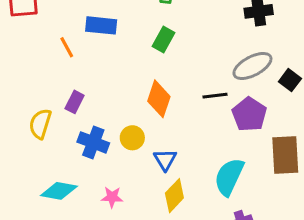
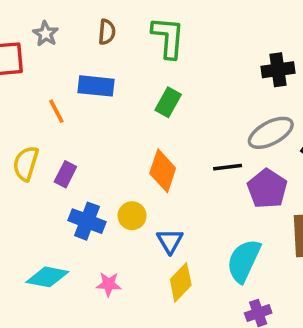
yellow semicircle: (40, 124) -> (26, 163), moved

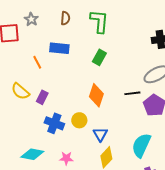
yellow semicircle: (26, 163) -> (20, 91), turned -66

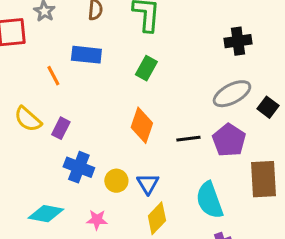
black line: (132, 93) -> (188, 139), moved
yellow circle: (79, 120) -> (116, 181), moved
cyan semicircle: (141, 145) -> (209, 200), turned -45

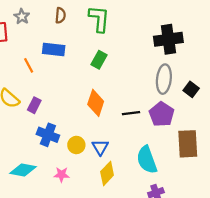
black cross: (238, 41) -> (168, 39), size x1.4
gray ellipse: (232, 94) -> (164, 79), turned -56

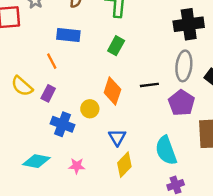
orange line: (29, 65) -> (52, 61), moved
black line: (131, 113) -> (149, 85), moved
yellow circle: (76, 145) -> (90, 109), moved

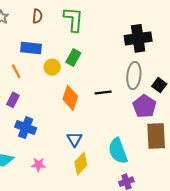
purple pentagon: (182, 103) -> (144, 106), moved
yellow circle: (90, 109) -> (52, 67), moved

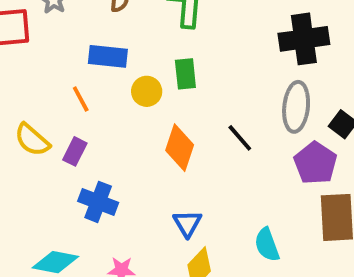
green rectangle: (73, 57) -> (185, 74), turned -35
black line: (103, 92) -> (240, 138), turned 56
cyan semicircle: (118, 151) -> (267, 245), size x0.7

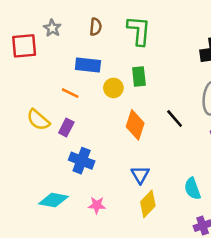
orange line: (81, 99) -> (70, 93), turned -36

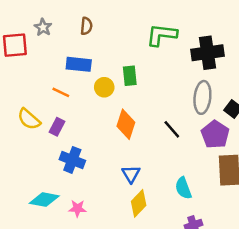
green L-shape: (139, 31) -> (162, 35), moved, turned -88
black line: (175, 119) -> (172, 129), moved
pink star: (97, 205) -> (77, 208), moved

